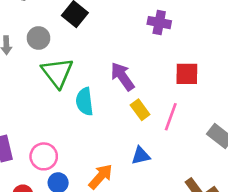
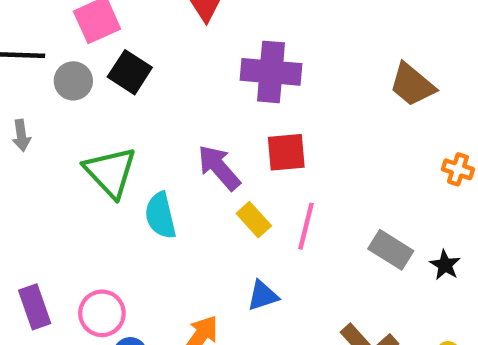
purple cross: (159, 23) -> (271, 72), size x1.5
gray circle: (38, 38) -> (73, 81), moved
red square: (187, 74) -> (286, 152), moved

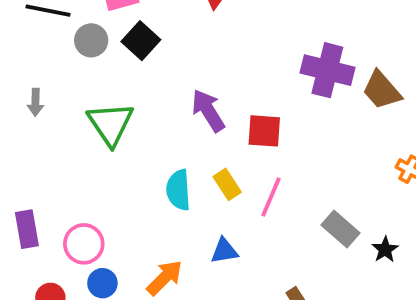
purple cross: (271, 72) -> (327, 70), moved
gray arrow: (21, 135) -> (35, 102), moved
purple arrow: (219, 168) -> (208, 111), moved
cyan semicircle: (160, 215) -> (178, 190), moved

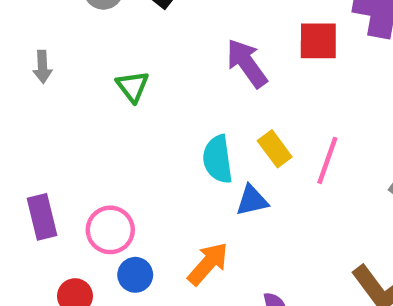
green triangle: (110, 124) -> (133, 86), size x0.6
red square: (264, 131) -> (318, 41), moved
blue triangle: (224, 251) -> (252, 200), moved

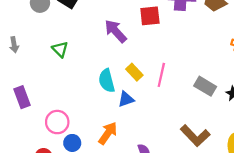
purple rectangle: (42, 217) -> (22, 97), moved

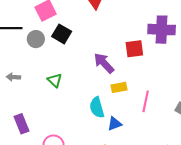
gray arrow: (14, 45) -> (13, 77), turned 104
yellow rectangle: (134, 72) -> (119, 87), moved, turned -56

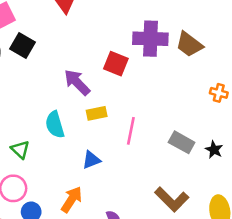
red square: (134, 49) -> (116, 64), turned 30
green triangle: (55, 80) -> (20, 150), moved
cyan semicircle: (97, 107) -> (55, 125), moved

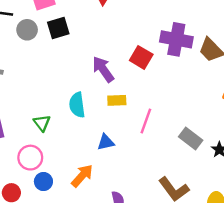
black square: (22, 45) -> (58, 28), turned 35

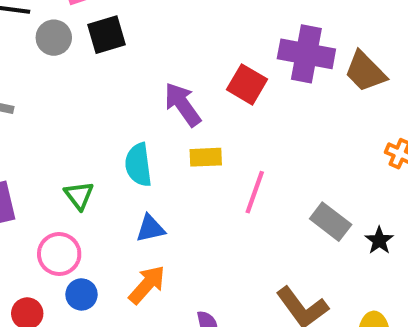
blue triangle: (106, 142) -> (150, 228), moved

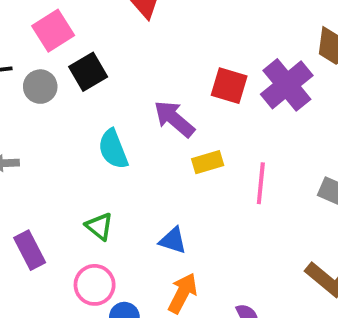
purple cross: (306, 54) -> (287, 85), moved, turned -36
cyan semicircle: (138, 165) -> (113, 149), moved
blue triangle: (150, 228) -> (173, 241), turned 44

